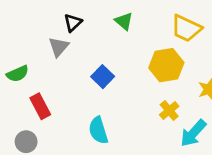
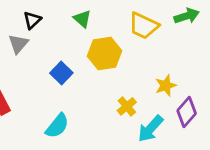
yellow hexagon: (166, 65) -> (105, 54), moved
cyan semicircle: (98, 130) -> (57, 126), turned -124

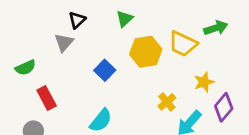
green arrow: (187, 16) -> (216, 28), moved
green triangle: (82, 19) -> (125, 19), turned 36
yellow trapezoid: (143, 26) -> (183, 44), moved

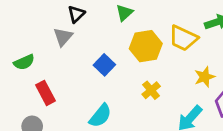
yellow cross: (167, 102) -> (151, 90), moved

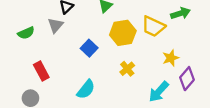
green semicircle: (24, 62) -> (26, 33), moved

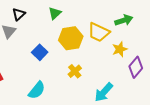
yellow star: (171, 58) -> (120, 49), moved
purple diamond: (187, 79) -> (136, 67), moved

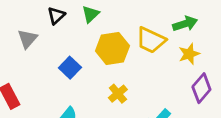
black triangle: (19, 14) -> (56, 16), moved
yellow star: (120, 49) -> (189, 54), moved

